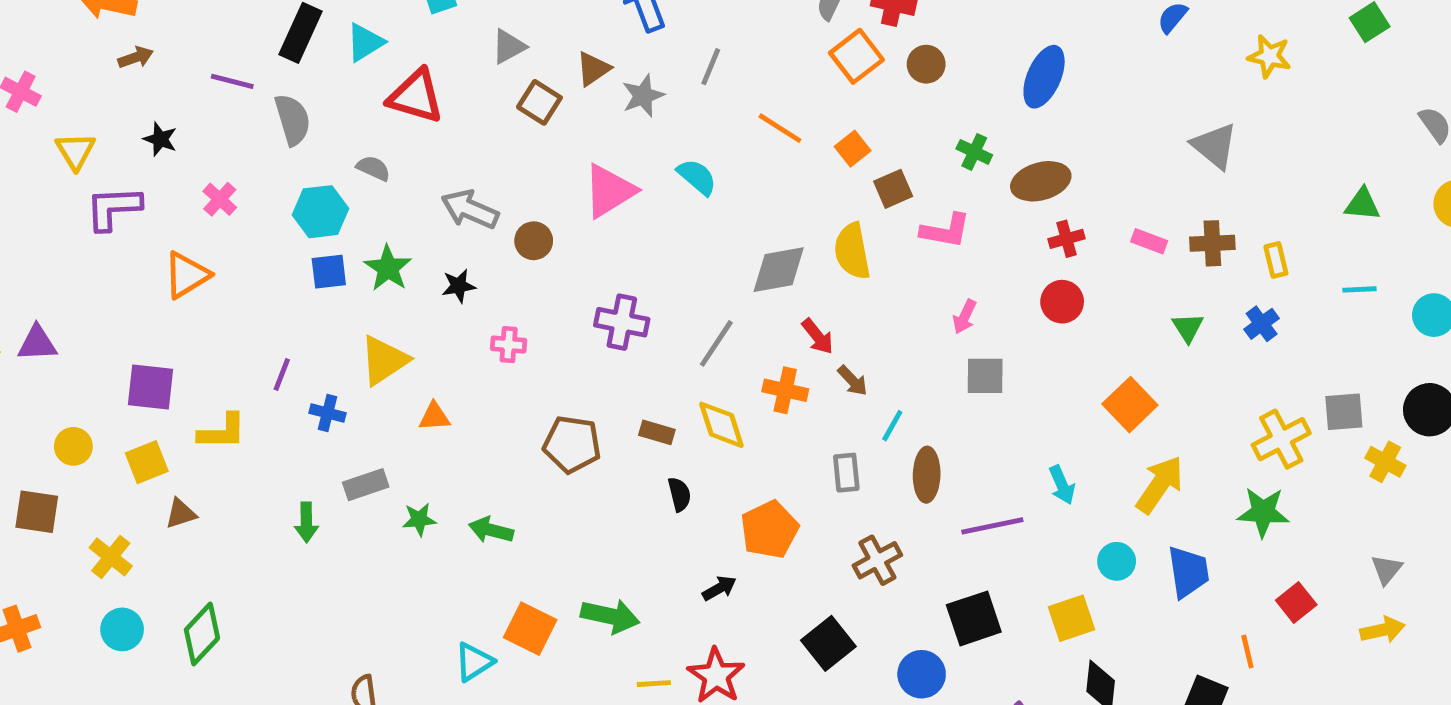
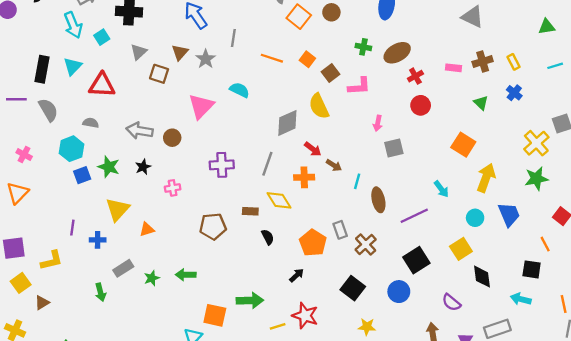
gray rectangle: (846, 473) -> (340, 230), moved

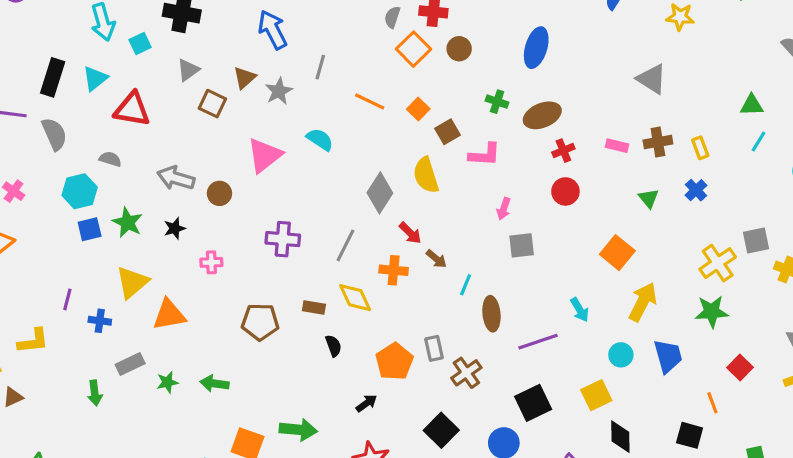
cyan line: (555, 66) -> (759, 141), moved, turned -49
gray diamond: (287, 123) -> (380, 193), turned -40
orange triangle: (147, 229) -> (169, 315), size x1.6

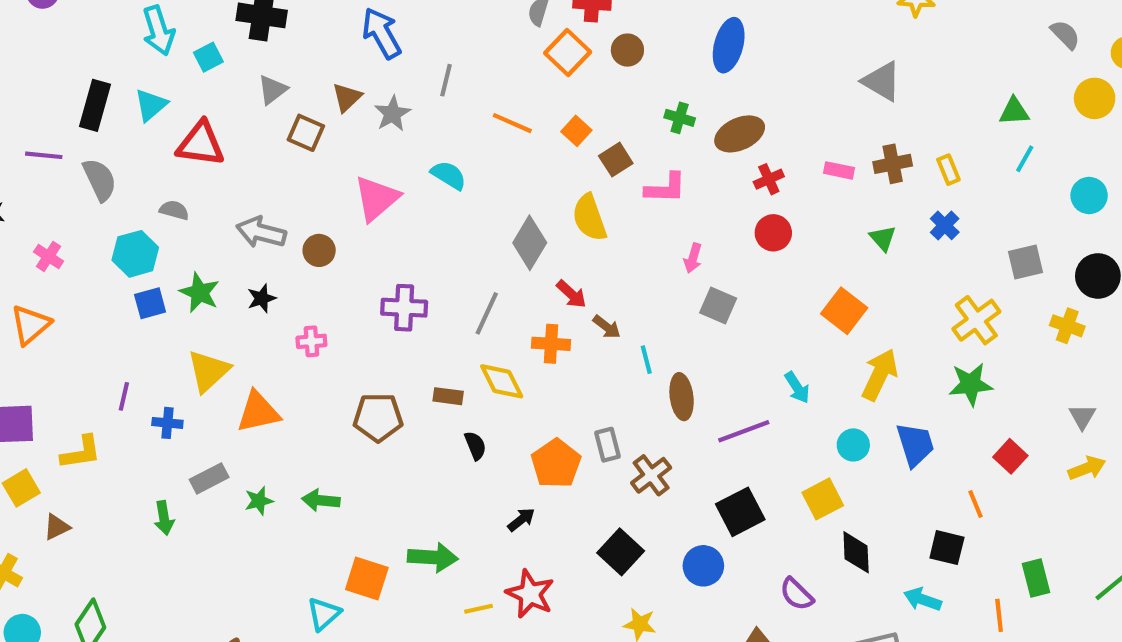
gray square: (756, 240) -> (1025, 262), moved
gray square: (522, 245) -> (718, 305), turned 32
cyan line: (466, 285) -> (646, 360), turned -35

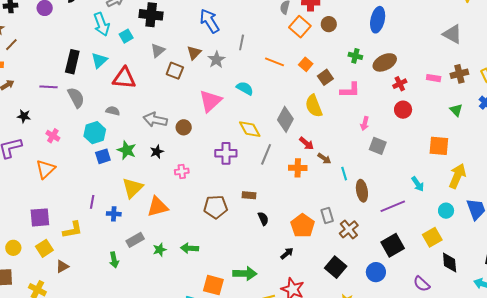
orange square: (844, 311) -> (439, 146), turned -30
yellow diamond: (502, 381) -> (250, 129), moved

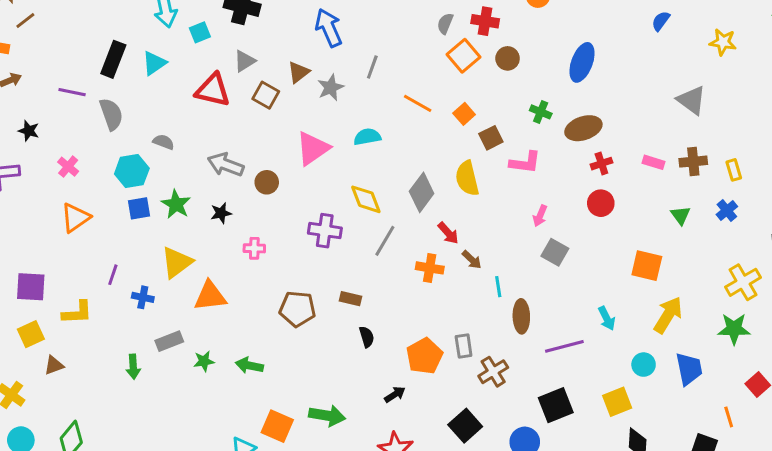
red triangle: (124, 78) -> (213, 90), moved
cyan semicircle: (245, 88) -> (367, 137), turned -48
orange triangle: (46, 169) -> (75, 218), moved

